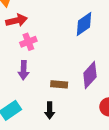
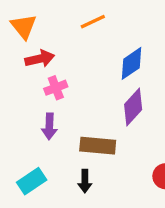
purple diamond: (90, 75) -> (133, 107), moved
brown rectangle: (59, 84) -> (98, 146), size x1.5

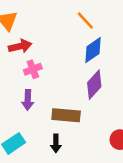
orange line: (93, 22) -> (85, 21), moved, turned 72

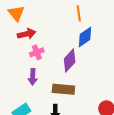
orange line: (85, 21) -> (79, 13), turned 35
purple diamond: (94, 85) -> (70, 60), moved

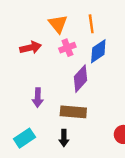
orange triangle: (16, 13) -> (58, 24), moved
pink cross: (37, 52) -> (67, 48), moved

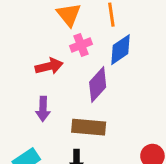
red arrow: (31, 48) -> (49, 66), moved

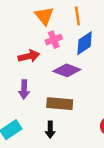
purple diamond: (98, 85) -> (67, 70), turned 68

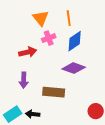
purple diamond: (67, 70) -> (74, 68), moved
black arrow: (50, 130) -> (33, 114), moved, turned 96

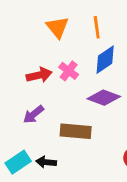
pink cross: (49, 38) -> (69, 71), moved, turned -32
purple arrow: (24, 80) -> (33, 114), turned 49

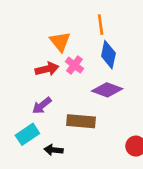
orange triangle: (57, 27) -> (60, 42), moved
blue diamond: (105, 60) -> (108, 55), turned -44
cyan rectangle: (18, 162) -> (27, 134), moved

